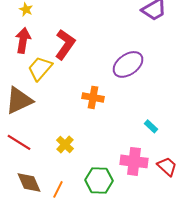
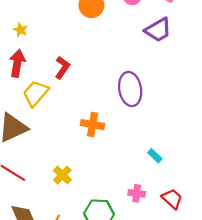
red L-shape: (65, 44) -> (62, 68), size x0.7
purple ellipse: (128, 64) -> (130, 89), turned -64
pink cross: (134, 161) -> (137, 193), size x0.6

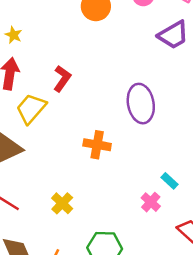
pink cross: (137, 193) -> (151, 202), moved, turned 35

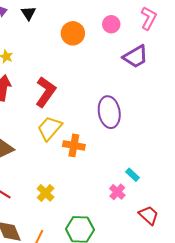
red L-shape: (62, 79) -> (46, 92), size x1.4
yellow trapezoid: (31, 109) -> (50, 128), moved

